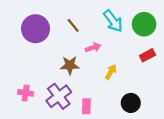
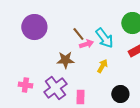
cyan arrow: (113, 21) -> (104, 38), moved
brown line: (73, 25) -> (78, 34), moved

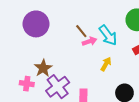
brown star: (65, 60) -> (43, 68), moved, turned -30

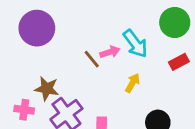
brown line: (81, 31) -> (92, 59), moved
brown star: (43, 68) -> (47, 89), turned -30

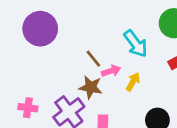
pink arrow: (110, 52) -> (111, 71), moved
brown star: (47, 89) -> (91, 87), moved

